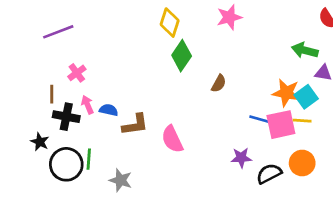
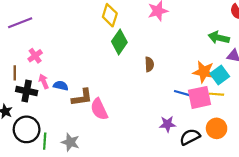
brown semicircle: (219, 83) -> (149, 64), turned -32
pink semicircle: (172, 139) -> (99, 109), moved
green line: (89, 159) -> (45, 141), moved

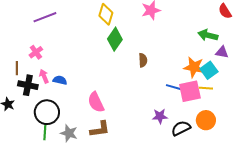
purple line: (20, 23) -> (45, 17), moved
brown L-shape: (82, 97) -> (100, 129), moved
black circle: (27, 129) -> (47, 112), moved

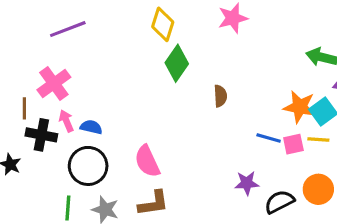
pink cross: (36, 52) -> (54, 83), size x1.5
pink square: (190, 91) -> (293, 144), size x0.6
black circle: (47, 112) -> (88, 166), moved

